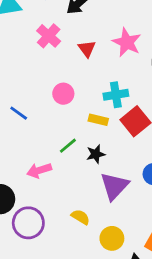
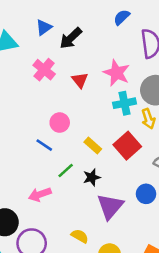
cyan cross: (116, 95) -> (125, 103), moved
blue line: (19, 113) -> (44, 145), moved
yellow rectangle: (98, 120) -> (93, 146), turned 30

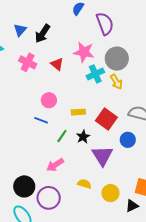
yellow rectangle: (93, 146) -> (78, 112), turned -32
red square: (127, 146) -> (106, 119), moved
pink arrow: (40, 194) -> (55, 165), moved

